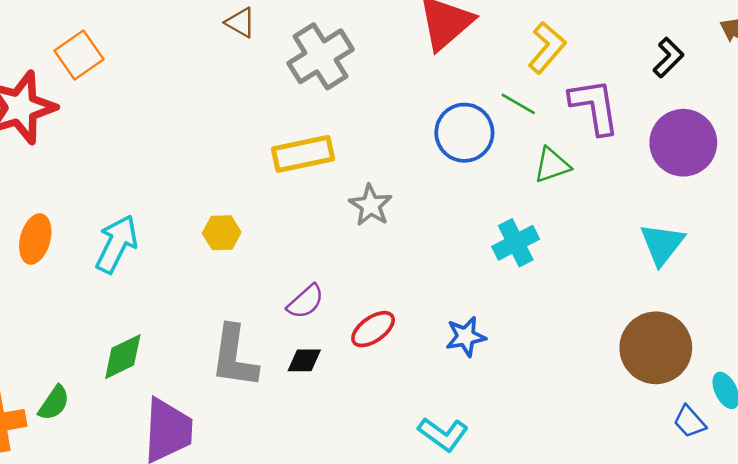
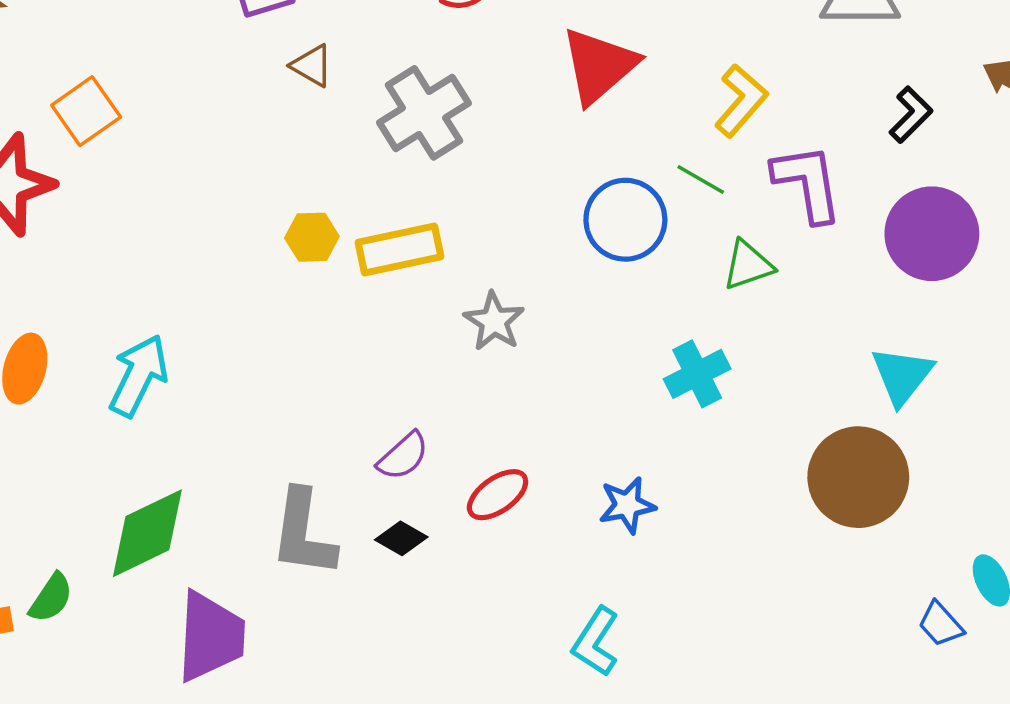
yellow hexagon: (222, 233) -> (312, 237), moved
brown circle: (656, 348) -> (858, 477), moved
green diamond: (123, 357) -> (147, 533), size x1.4
black diamond: (304, 360) -> (401, 538), turned 30
cyan L-shape: (443, 434) -> (596, 642), turned 87

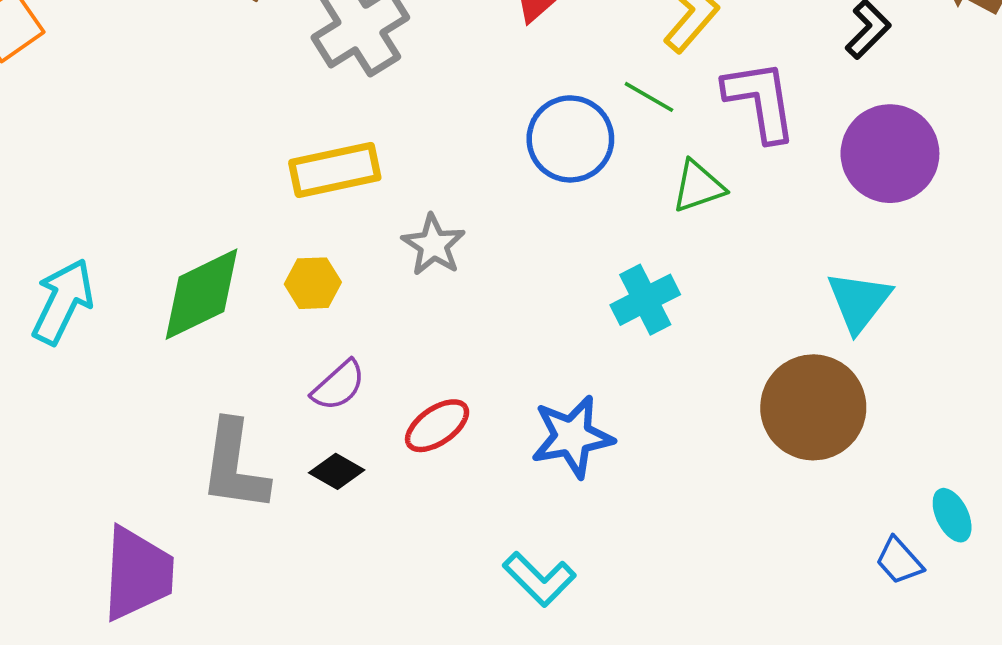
yellow hexagon: (312, 237) -> (313, 283), moved
blue star: (627, 505) -> (572, 437), size x1.4
green diamond: (147, 533) -> (202, 294), moved
cyan L-shape: (596, 642) -> (539, 579), turned -78

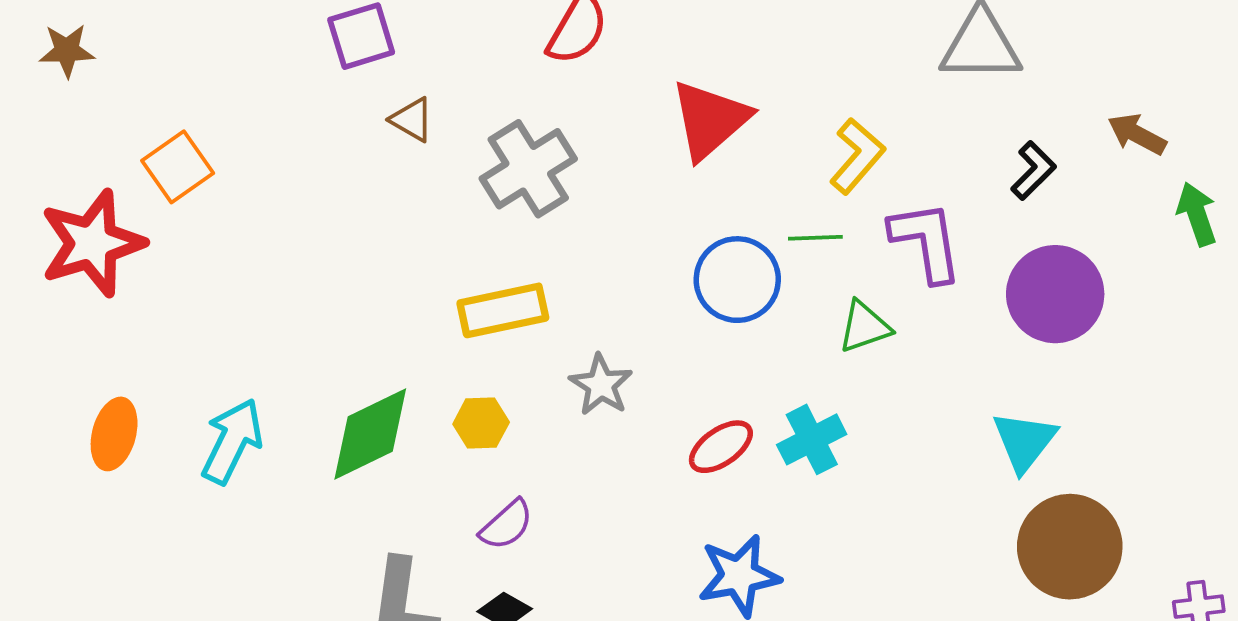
green line: (649, 97) -> (815, 238), turned -32
brown circle: (813, 407) -> (1070, 547), moved
red ellipse: (437, 426) -> (721, 447), moved

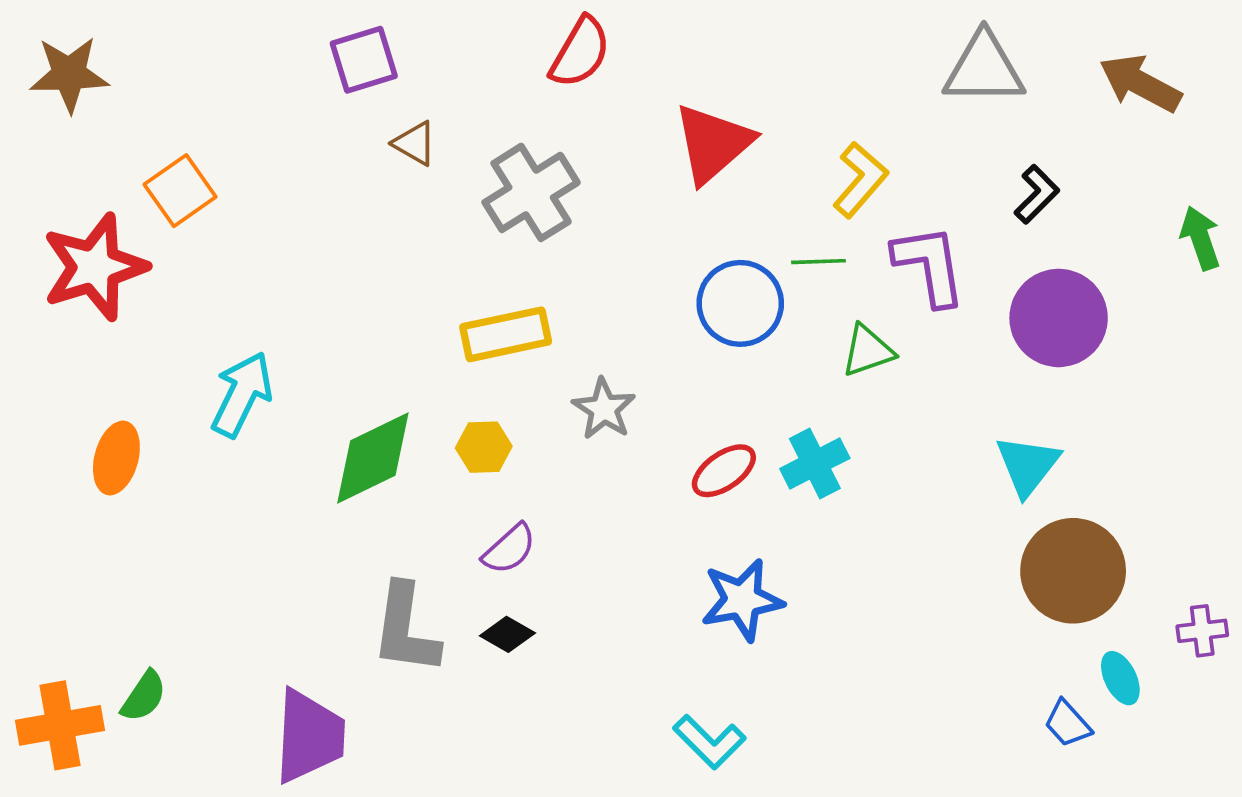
brown star: (67, 51) -> (69, 74), size x1.4
brown arrow: (1137, 134) -> (1140, 83), moved, size x1.4
cyan arrow: (232, 441) -> (242, 394), moved

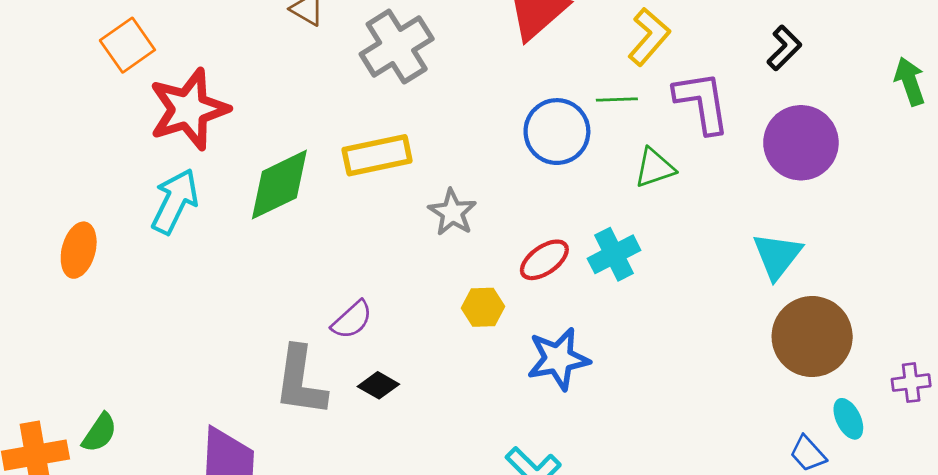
red star: (95, 267) -> (189, 109), moved
yellow hexagon: (484, 447) -> (483, 307), moved
green diamond: (373, 458) -> (279, 185), moved
purple semicircle: (509, 549) -> (352, 320), moved

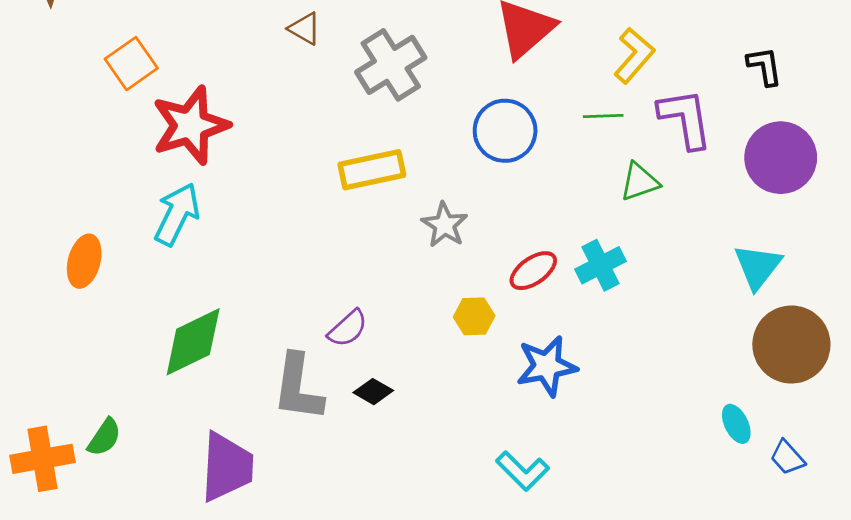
black L-shape: (784, 48) -> (765, 66), turned -54
blue circle: (557, 132) -> (505, 131), moved
green diamond: (279, 185) -> (193, 342), moved
cyan ellipse: (848, 419) -> (736, 424), moved

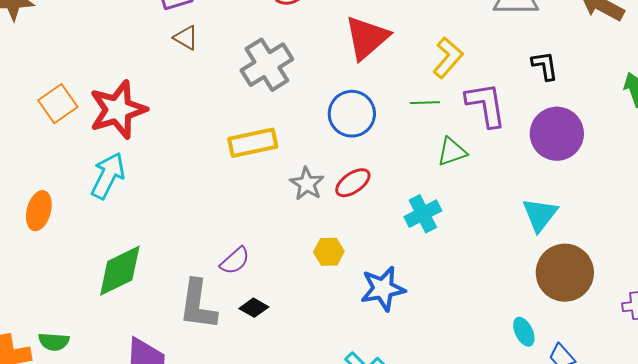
brown triangle: (305, 29) -> (186, 38), moved
orange square: (131, 64) -> (58, 104), moved
red ellipse: (533, 271) -> (353, 183), moved
green semicircle: (104, 437) -> (54, 342), turned 60

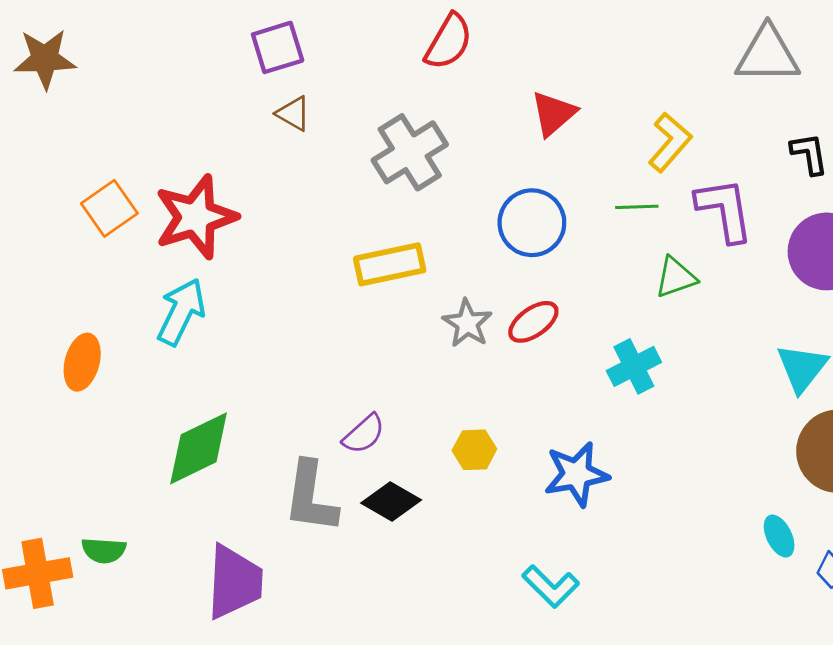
red triangle: (367, 38) -> (553, 114), size x0.7
yellow hexagon: (329, 252) -> (474, 450), moved
black diamond: (254, 308) -> (391, 502), size x1.4

